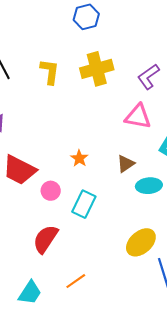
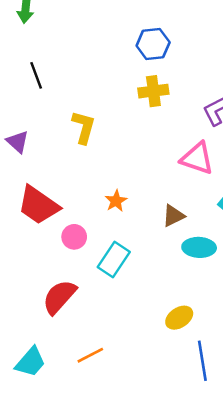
blue hexagon: (86, 17) -> (153, 44), moved
yellow cross: (97, 69) -> (153, 91), size x0.7
yellow L-shape: (50, 72) -> (84, 127), moved
yellow ellipse: (141, 242) -> (179, 318), size x0.7

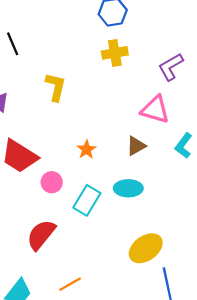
brown triangle: (173, 216) -> (136, 146), moved
cyan ellipse: (199, 247) -> (128, 188), moved
yellow ellipse: (179, 318) -> (146, 248), size x1.4

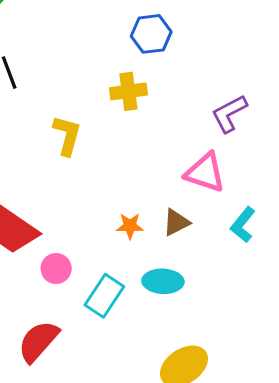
yellow cross: (115, 53) -> (128, 91), moved
orange star: (87, 149) -> (130, 226), moved, turned 30

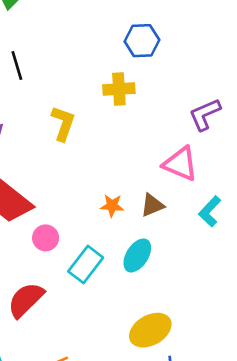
cyan ellipse: (163, 281) -> (137, 255), turned -64

